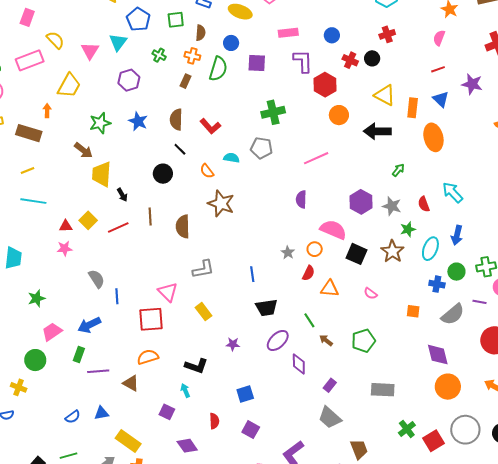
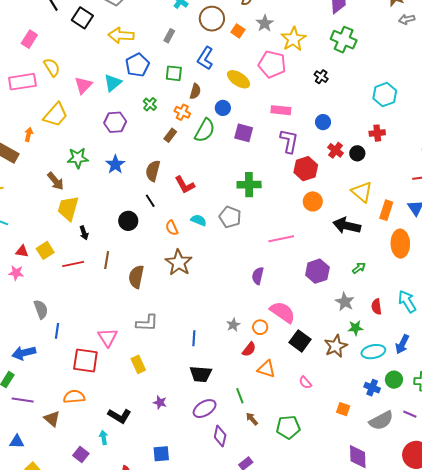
purple hexagon: (361, 202) -> (317, 271), moved
cyan ellipse: (430, 249) -> (373, 352), turned 45

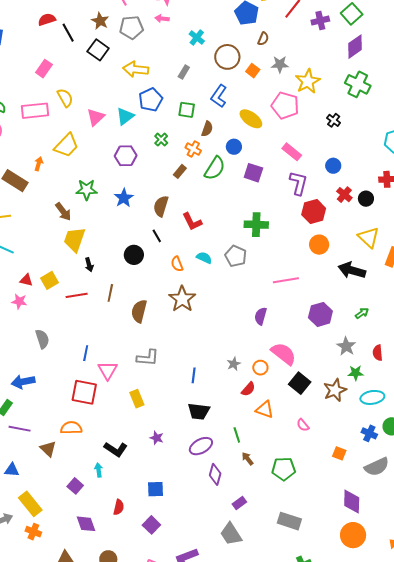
gray star: (265, 23) -> (280, 64), turned 30
pink rectangle: (281, 110) -> (292, 152), turned 30
blue line: (57, 331) -> (86, 353), moved

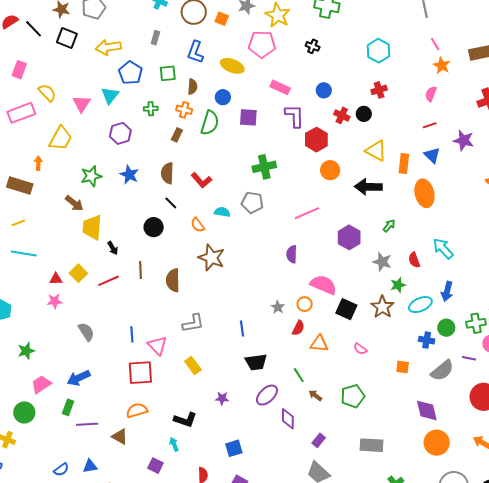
green cross: (161, 140) -> (151, 109), turned -32

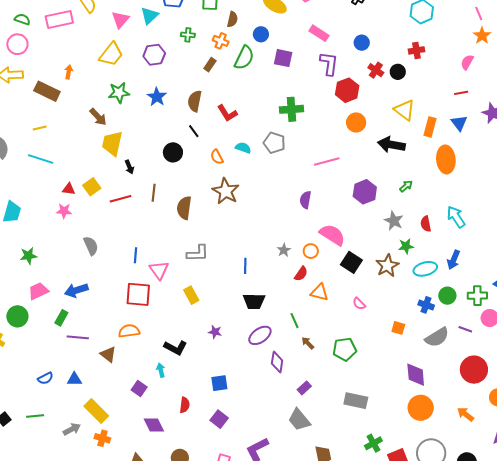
yellow trapezoid: (61, 138) -> (111, 54), moved

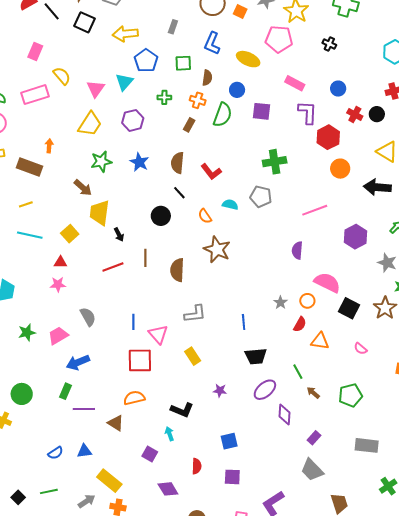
yellow square: (92, 187) -> (70, 234), moved
pink trapezoid: (38, 291) -> (58, 336), moved
purple square: (219, 419) -> (232, 477), turned -30

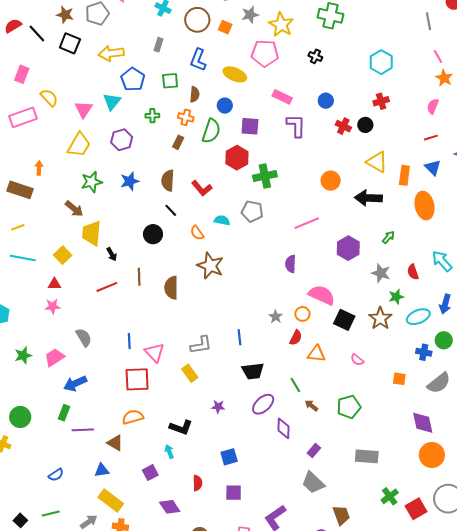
red hexagon: (328, 137) -> (237, 158), moved
blue star: (139, 162) -> (130, 181), turned 30
gray L-shape: (195, 314) -> (201, 345), moved
blue triangle: (84, 451) -> (102, 470), moved
purple square: (150, 454) -> (150, 473), turned 35

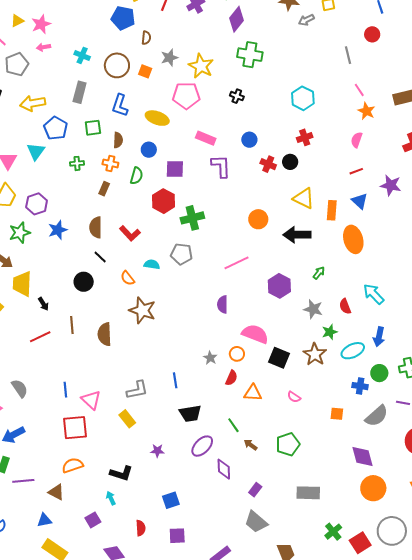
gray rectangle: (159, 45) -> (80, 92), size x1.5
green semicircle: (211, 131) -> (136, 176), size x0.7
purple hexagon: (122, 140) -> (37, 204), moved

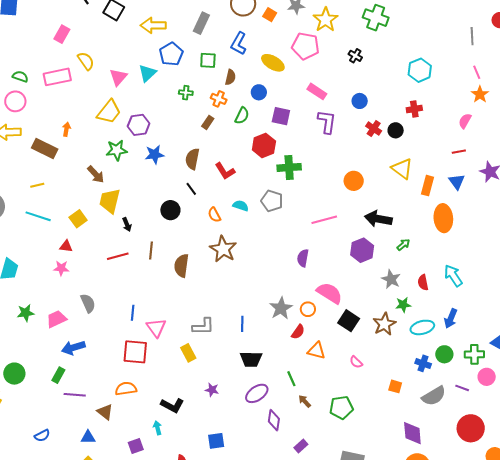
black arrow: (297, 235) -> (378, 219), moved
gray star: (210, 358) -> (281, 308), size x1.6

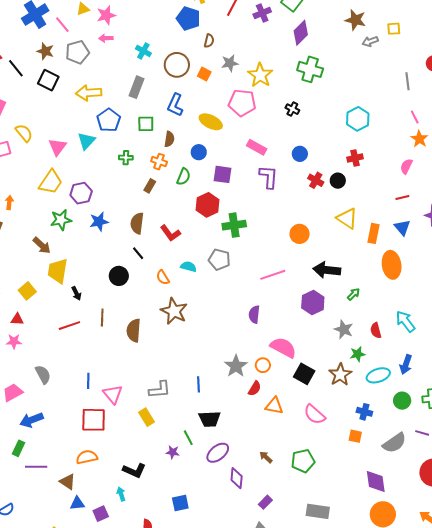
pink semicircle: (356, 362) -> (315, 414), size x1.6
blue cross: (423, 363) -> (364, 412), moved
green line: (291, 379) -> (188, 438), moved
blue triangle: (88, 437) -> (77, 503), moved

